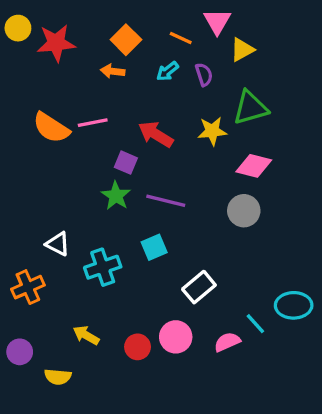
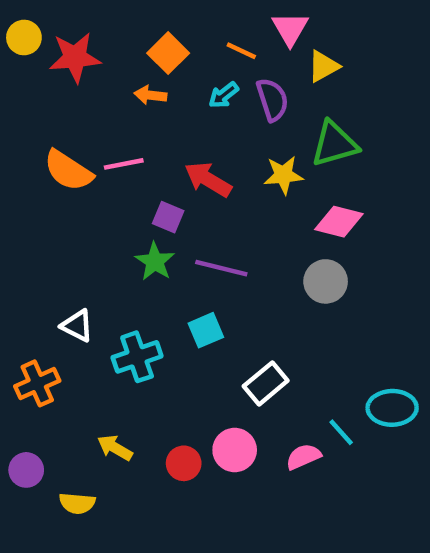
purple semicircle: (204, 75) -> (272, 100), size x1.4

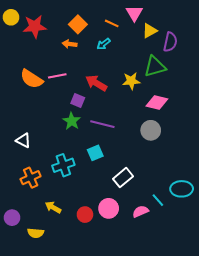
purple semicircle: (272, 100) -> (170, 42), moved, turned 30
white triangle: (77, 326) -> (23, 141), moved
orange cross: (37, 383) -> (31, 178), moved

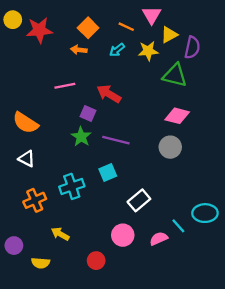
green triangle: (155, 67) -> (175, 75), turned 30
orange semicircle: (32, 79) -> (25, 123), moved
yellow star: (131, 81) -> (148, 51), moved
red circle: (85, 215) -> (96, 261), moved

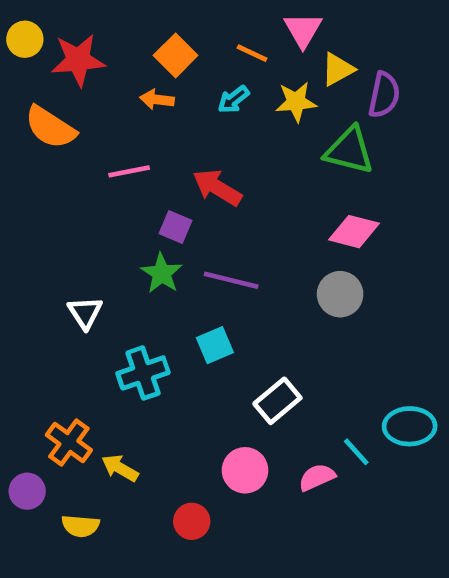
orange semicircle: (25, 123) -> (50, 127), moved
white triangle: (27, 159) -> (85, 313), moved, turned 30
orange cross: (35, 200) -> (69, 443), moved, turned -30

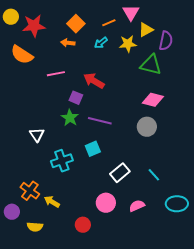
orange line: (252, 53) -> (109, 23), turned -48
cyan ellipse: (410, 426) -> (177, 204), moved
cyan line: (356, 452) -> (154, 175), moved

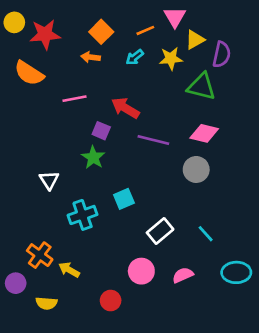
purple line: (100, 121) -> (153, 140), moved

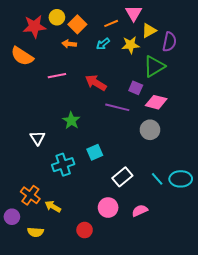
yellow circle: (14, 22) -> (57, 17), moved
green triangle: (202, 87) -> (154, 66), turned -45
purple square: (101, 131) -> (136, 88), moved
cyan ellipse: (236, 272) -> (181, 179), moved

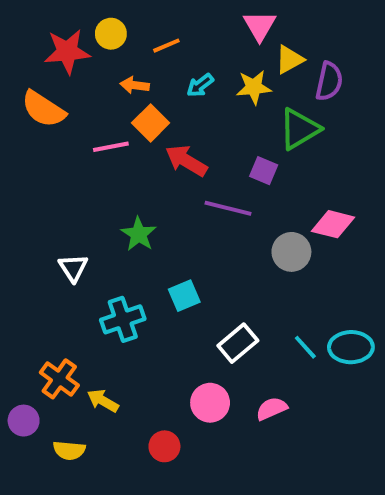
orange line: (111, 23) -> (166, 46), moved
orange square: (77, 24) -> (151, 123), moved
pink diamond: (156, 102) -> (333, 224), moved

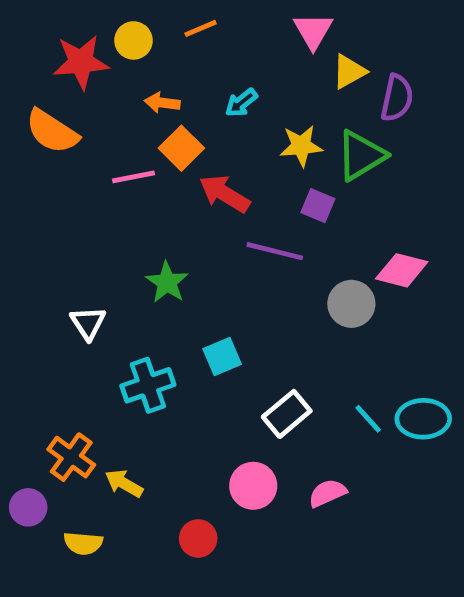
orange line: (166, 46) -> (201, 28), moved
yellow star: (254, 87) -> (301, 146), moved

